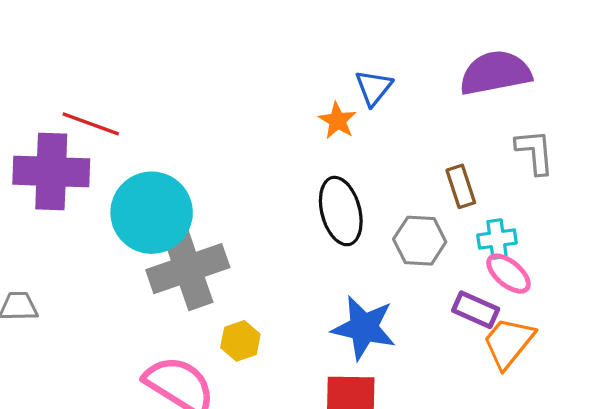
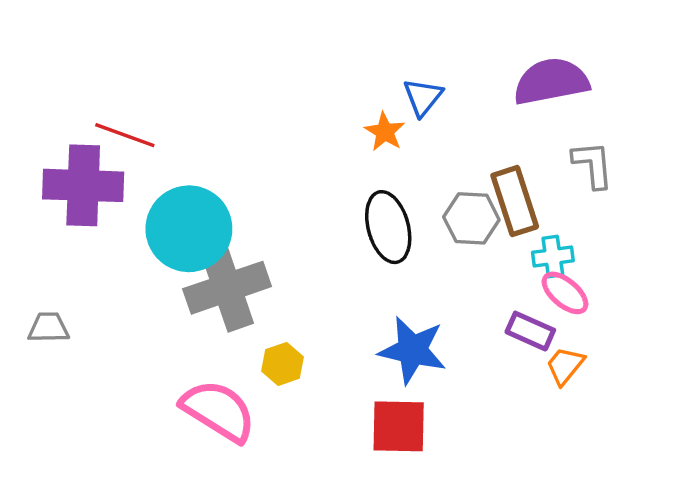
brown rectangle: (461, 186) -> (515, 201), size x1.5
gray hexagon: (420, 241) -> (471, 218), moved
orange trapezoid: (509, 343) -> (565, 366), size x0.7

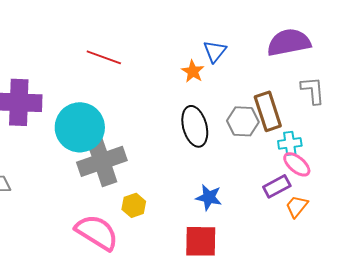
red line: (125, 135) -> (104, 57), moved
purple rectangle: (530, 331) -> (277, 186), turned -52
blue star: (412, 350) -> (209, 197), size x0.7

